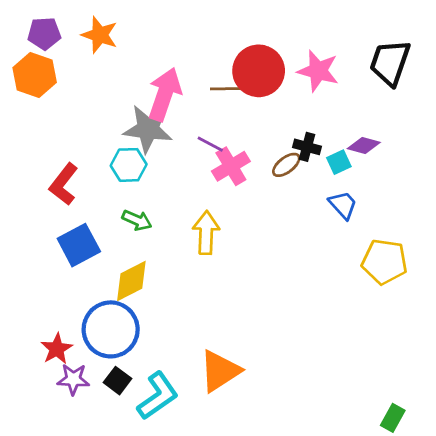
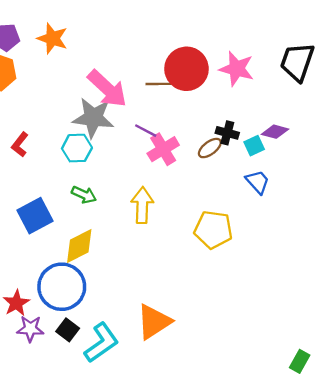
pink arrow: (165, 94) -> (107, 89), turned 114
red L-shape: (64, 184) -> (20, 145), moved, size x0.7
yellow pentagon: (384, 262) -> (213, 230), moved

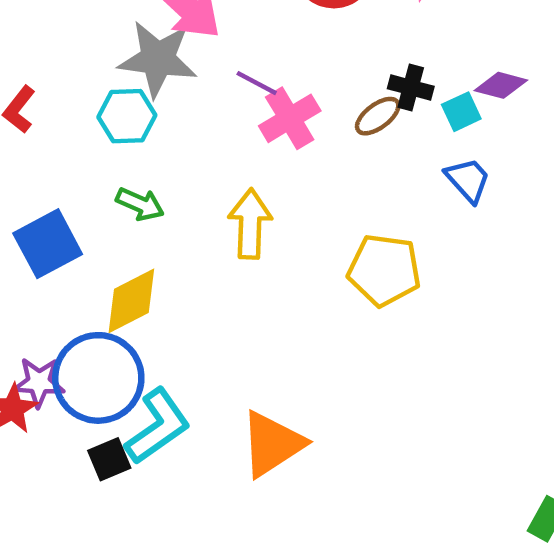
purple star: (30, 329) -> (39, 382), moved
black square: (68, 330) -> (109, 459), turned 30
cyan L-shape: (101, 343) -> (158, 426), moved

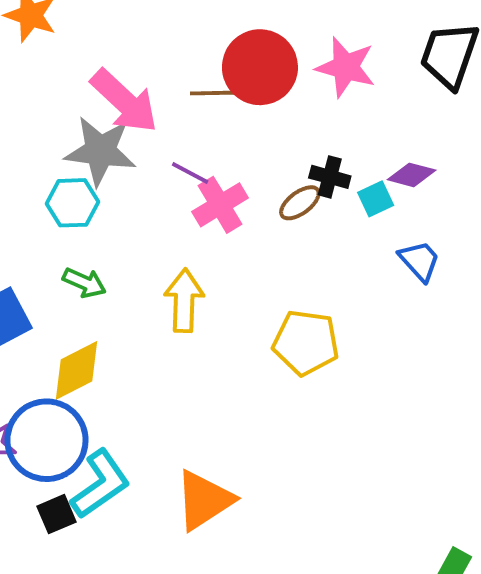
blue trapezoid: (468, 180) -> (420, 261), moved

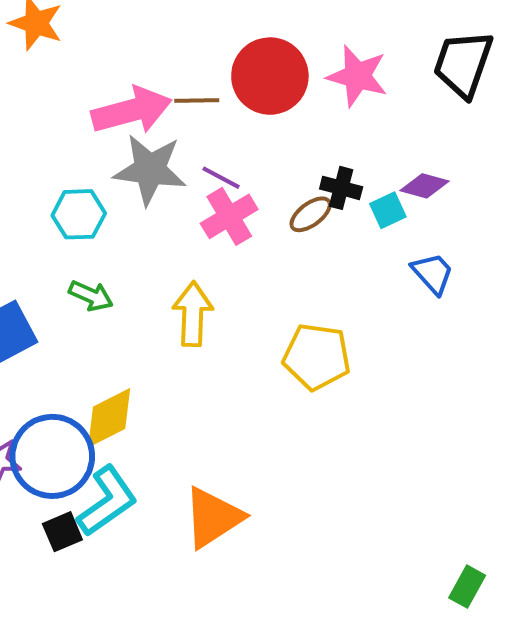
brown line: (212, 93) -> (197, 100), moved
pink arrow: (124, 101) -> (132, 111), turned -58
gray star: (100, 151) -> (150, 170), moved
purple line: (190, 173) -> (221, 178), moved
yellow diamond: (76, 370) -> (109, 418), moved

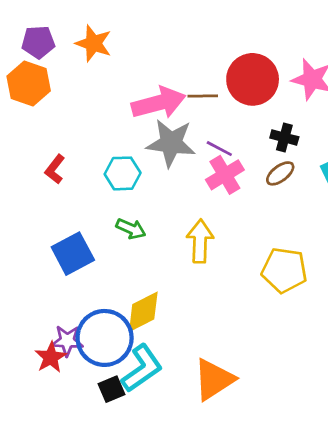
black cross: (341, 188) -> (284, 137), moved

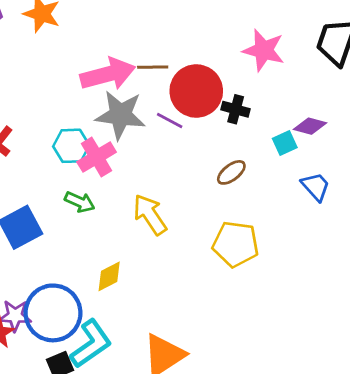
red circle: (253, 79) -> (196, 91), moved
brown ellipse: (280, 173) -> (231, 172), moved
pink cross: (225, 175) -> (97, 157), moved
yellow arrow: (200, 241) -> (150, 215), turned -36
yellow diamond: (143, 312) -> (109, 276), moved, size x0.7

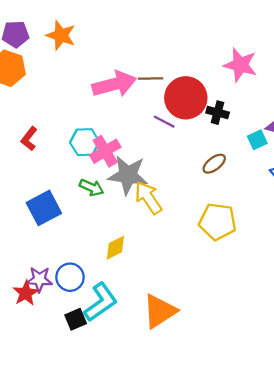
gray star: (120, 115) -> (128, 175), moved
blue circle: (53, 313) -> (70, 277), size x0.6

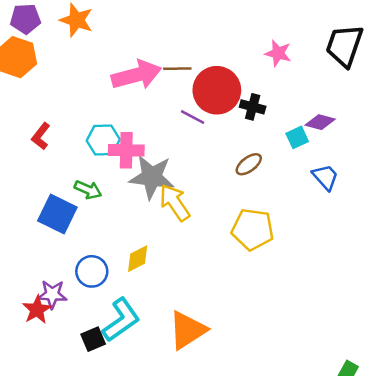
pink star: (240, 65) -> (278, 53), size x0.7
pink cross: (105, 151) -> (126, 150), turned 32
green arrow: (92, 187) -> (88, 190), moved
blue square: (44, 208) -> (57, 214), turned -36
blue circle: (70, 277) -> (92, 271), moved

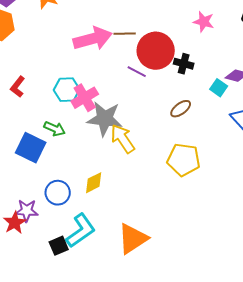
cyan square: (297, 137) -> (219, 88), turned -30
pink cross: (126, 150) -> (85, 98), turned -32

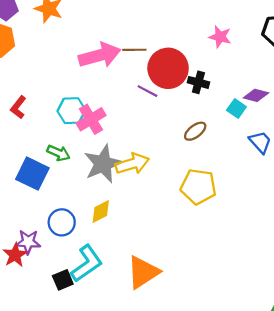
gray star: (105, 119) -> (103, 164), moved, turned -30
yellow arrow: (123, 139) -> (132, 164), turned 108

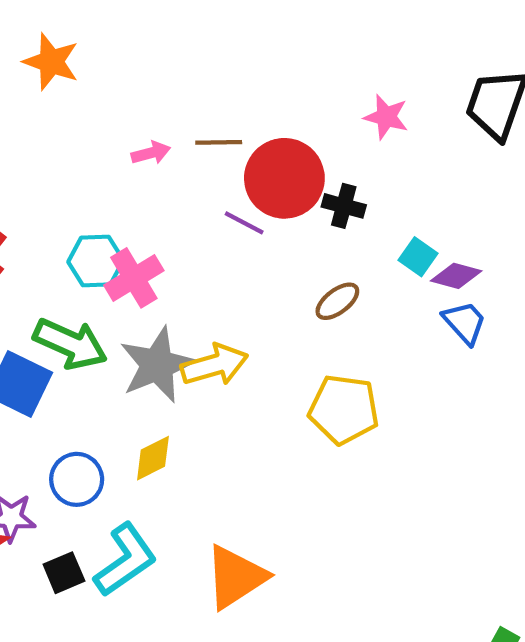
pink arrow: (100, 55) -> (151, 153), size x0.5
purple diamond: (256, 95) -> (456, 276), moved
green arrow: (58, 153) -> (70, 344), size x1.6
black square: (63, 280) -> (64, 573), moved

